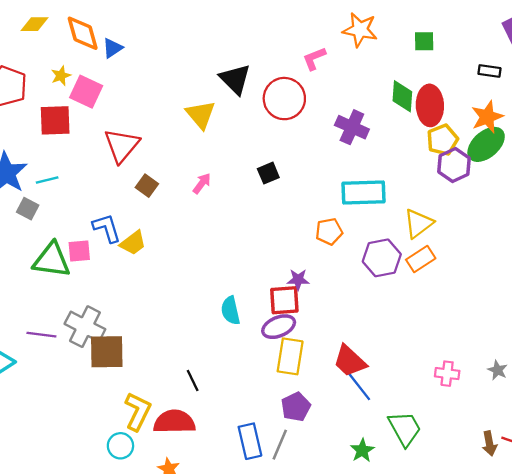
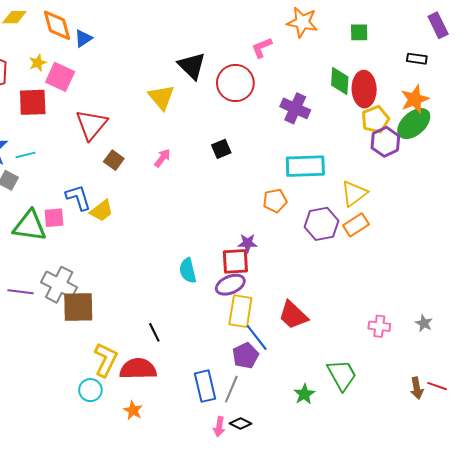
blue line: (359, 386) -> (257, 337), moved

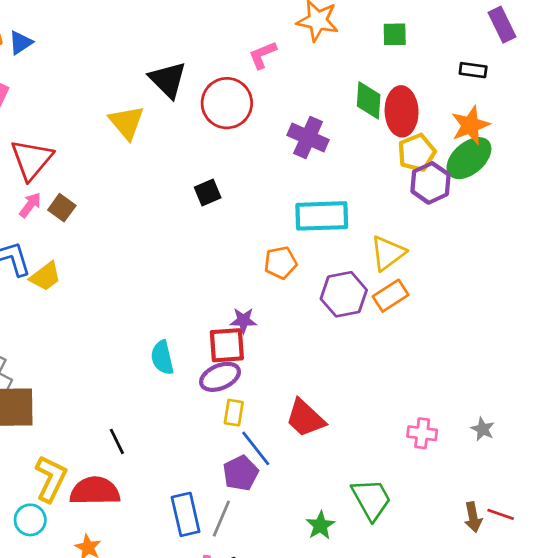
pink arrow: (162, 158) -> (30, 205), moved
yellow rectangle: (240, 311) -> (234, 413), size x0.6

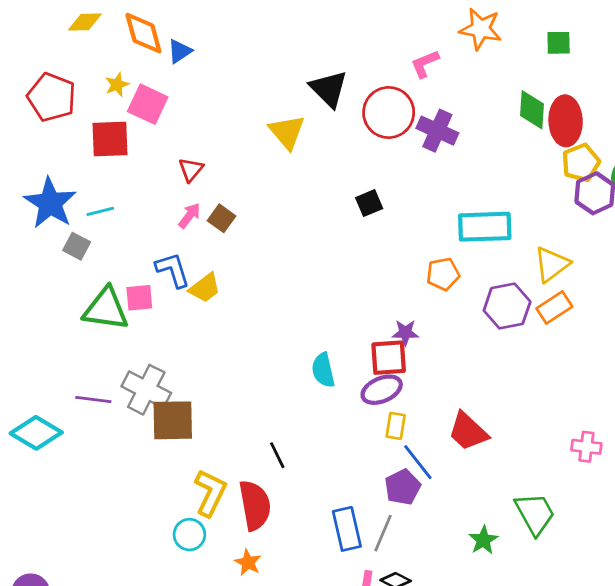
purple cross: (308, 138) -> (437, 131), moved
red triangle: (32, 160) -> (191, 170), size x0.6
red semicircle: (95, 491) -> (255, 505), turned 81

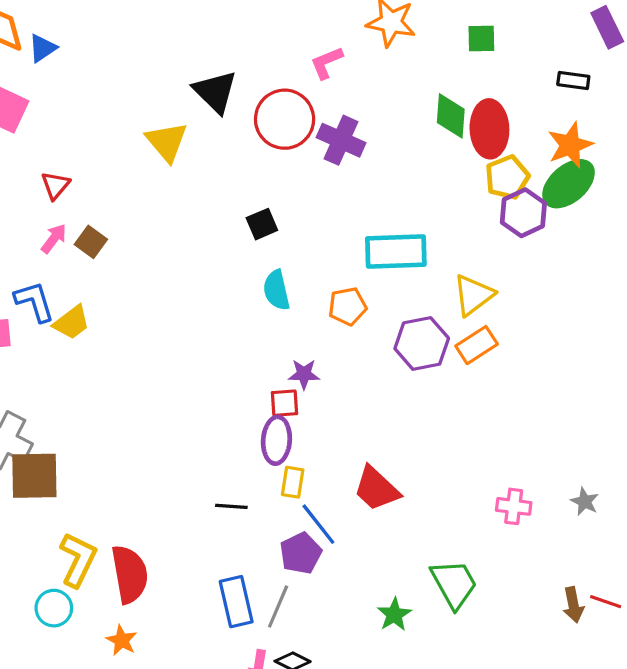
red square: (389, 358) -> (285, 403), size x0.7
cyan semicircle: (323, 370) -> (276, 290), moved
purple ellipse: (382, 390) -> (276, 440), turned -63
black line: (277, 455) -> (231, 506), moved, turned -60

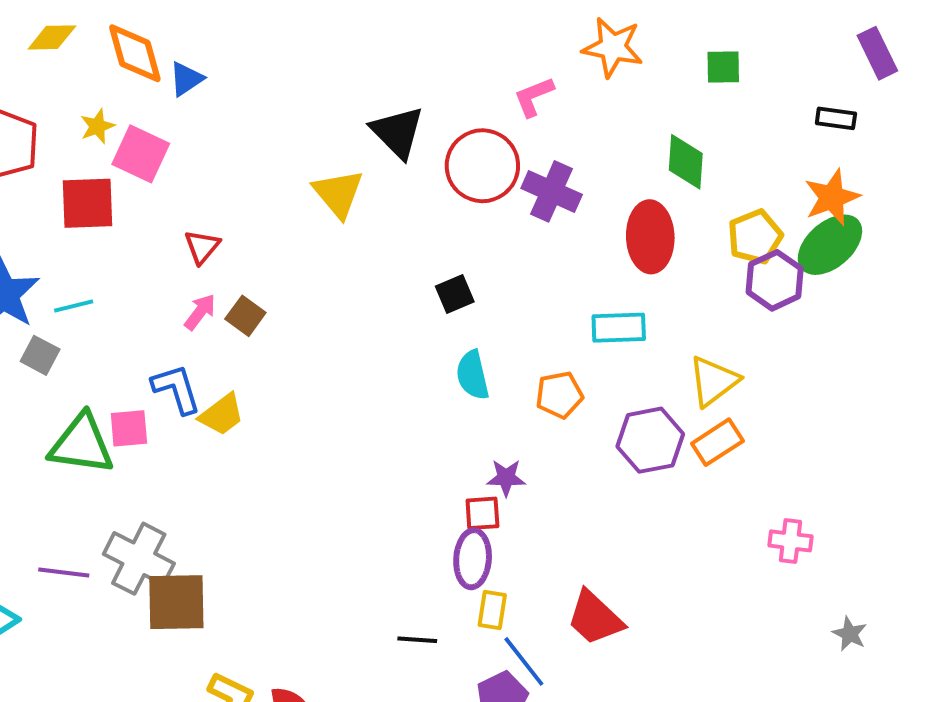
red ellipse: (489, 129) -> (650, 237), moved
cyan rectangle: (396, 251) -> (619, 328), size x0.7
pink cross: (514, 506) -> (790, 541), moved

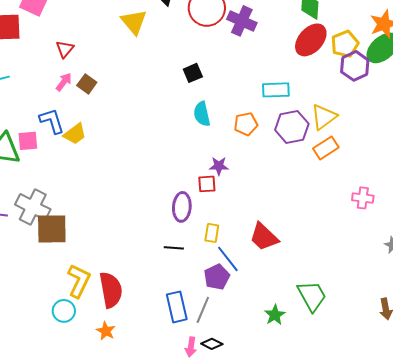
red ellipse: (650, 237) -> (311, 40), moved, turned 44
purple hexagon: (650, 440) -> (292, 127), moved
purple ellipse: (473, 559) -> (182, 207), moved

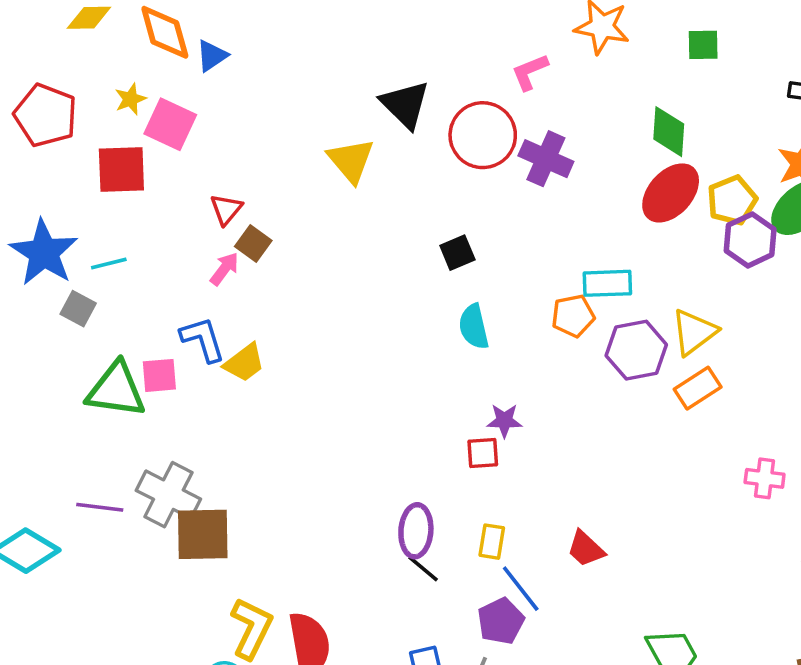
brown square: (87, 84) -> (253, 244), moved
orange pentagon: (246, 124) -> (573, 316), moved
purple ellipse: (182, 207) -> (416, 531), moved
red trapezoid: (264, 237) -> (586, 549), size x0.7
black line: (174, 248) -> (423, 569), turned 36

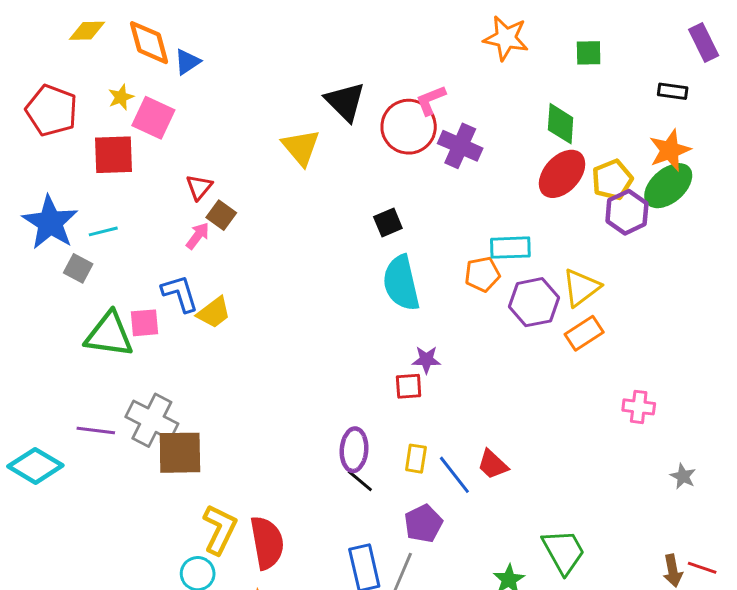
pink L-shape: (530, 72) -> (431, 100), moved
cyan semicircle: (474, 327) -> (401, 283), size x1.5
blue line: (521, 589) -> (454, 475), moved

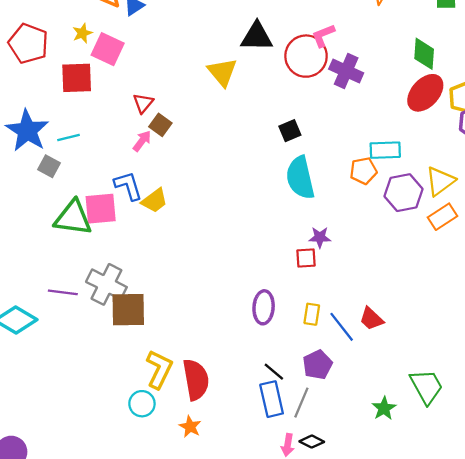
black triangle: (345, 102) -> (257, 37), turned -44
pink square: (145, 323) -> (101, 209), size x1.4
black line: (360, 481) -> (274, 372), moved

